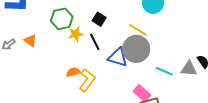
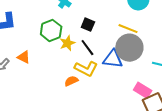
yellow L-shape: (87, 80) -> (86, 69), moved, turned 90

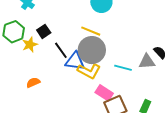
black square: (88, 25) -> (44, 31), moved, turned 32
black line: (87, 48) -> (61, 50), moved
yellow L-shape: (86, 69) -> (89, 71), moved

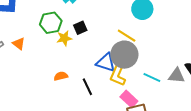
black line: (61, 50) -> (87, 87), moved
yellow L-shape: (89, 71) -> (118, 75), turned 75

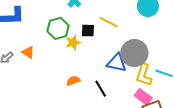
black square: (80, 28) -> (88, 31), turned 32
yellow line: (127, 36) -> (109, 22), moved
yellow L-shape: (118, 75) -> (144, 75), moved

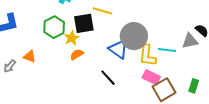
black square: (88, 31) -> (84, 23), size x1.5
blue triangle: (117, 63) -> (118, 49), turned 35
orange semicircle: (73, 81) -> (77, 54), moved

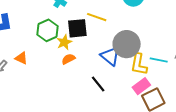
pink rectangle: (151, 77) -> (141, 86), turned -66

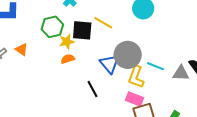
cyan line: (159, 60) -> (156, 66), moved
pink rectangle: (141, 86) -> (135, 99), turned 48

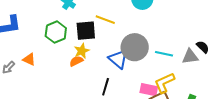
yellow star: (67, 42) -> (82, 51), moved
yellow L-shape: (136, 77) -> (164, 83), moved, turned 55
black line: (92, 89) -> (106, 87), turned 54

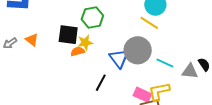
yellow line: (105, 20) -> (149, 23), moved
black square: (86, 31) -> (68, 35), moved
green hexagon: (56, 32) -> (92, 17), moved

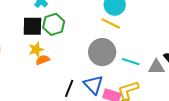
black square: (68, 35) -> (32, 26), moved
yellow star: (85, 43) -> (36, 49), moved
blue triangle: (119, 58) -> (93, 85), moved

